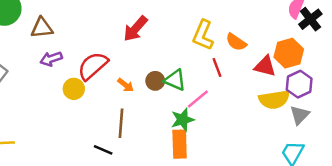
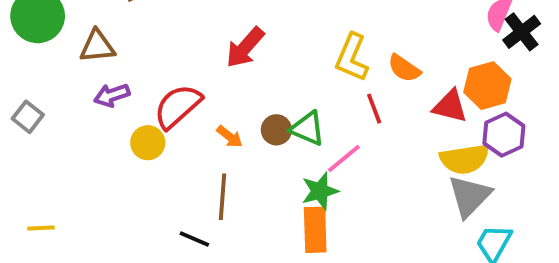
gray triangle: (300, 115) -> (470, 196), moved, size x1.4

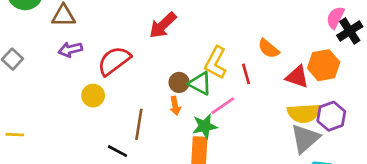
yellow L-shape: (352, 57) -> (216, 63), moved
purple hexagon: (504, 135) -> (331, 116), moved
orange arrow: (230, 137) -> (175, 106), moved, turned 36
yellow circle: (148, 143) -> (93, 96), moved

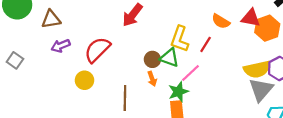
red line: (246, 74) -> (206, 44), turned 56
red triangle: (297, 77) -> (251, 18), moved

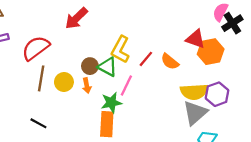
orange semicircle: (221, 21) -> (170, 62), moved
pink line: (191, 73) -> (126, 85), turned -30
yellow circle: (84, 80) -> (64, 82), moved
brown line: (125, 98) -> (41, 78), moved

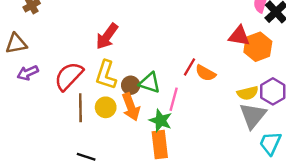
yellow L-shape: (120, 50) -> (106, 75), moved
orange semicircle: (170, 62) -> (206, 73), moved
orange arrow: (87, 86) -> (131, 107), size x1.6
yellow semicircle: (194, 92) -> (248, 93), size x0.7
green star: (111, 103) -> (161, 120), turned -30

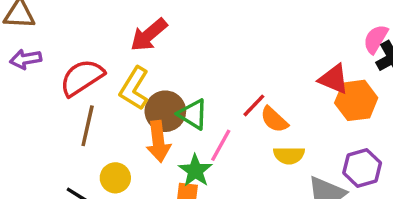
brown circle: (131, 85) -> (165, 111), size x1.5
yellow semicircle: (248, 93) -> (289, 155), moved
yellow circle: (106, 107) -> (115, 178), moved

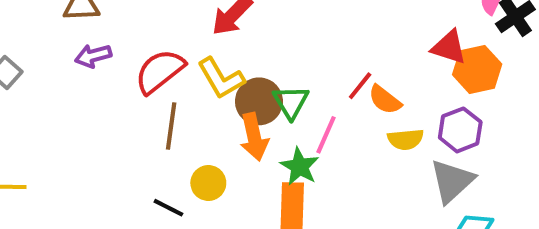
yellow L-shape: (134, 88) -> (221, 78), turned -57
green triangle: (193, 114) -> (291, 102), turned 32
purple hexagon: (362, 168) -> (460, 130), moved

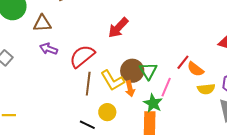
purple arrow: (93, 56) -> (49, 49), turned 36
yellow L-shape: (221, 78) -> (113, 80), moved
orange arrow: (254, 137) -> (130, 89), size x0.7

